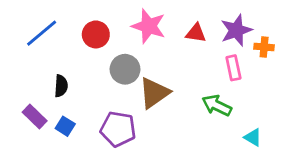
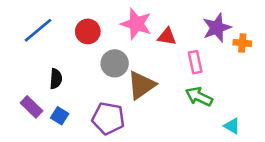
red triangle: (196, 33) -> (167, 37), moved
pink rectangle: (233, 68) -> (195, 62), moved

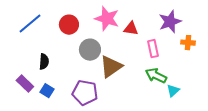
orange cross: (242, 43) -> (188, 43), moved
cyan triangle: (232, 126) -> (173, 91), moved, turned 48

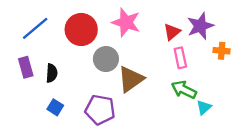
red circle: (69, 25) -> (81, 29), size x1.4
red triangle: (131, 29) -> (172, 32), moved, turned -49
purple rectangle: (25, 84) -> (26, 67), moved, turned 30

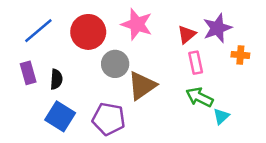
blue square: (55, 107) -> (60, 116), size x1.6

